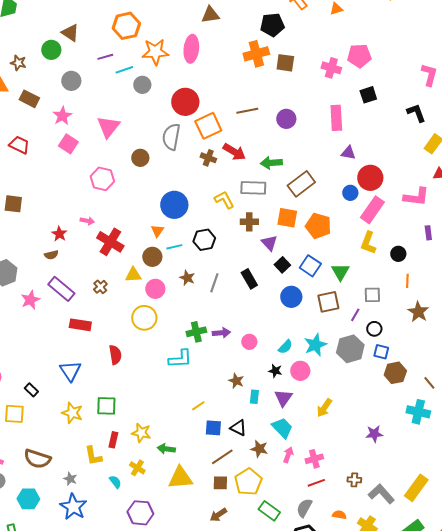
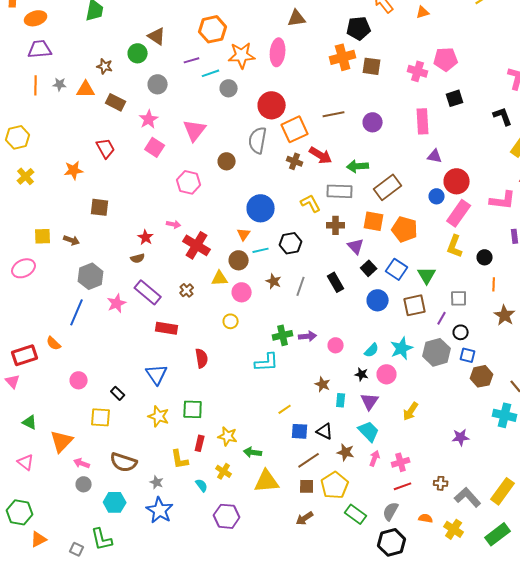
red trapezoid: (19, 145) -> (106, 148), turned 35
yellow circle: (144, 318) -> (231, 321), size x0.6

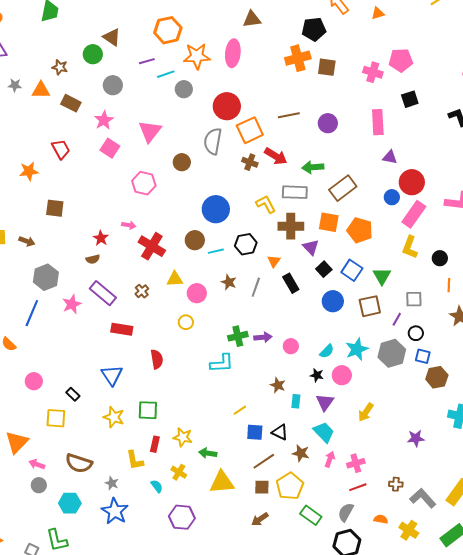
brown cross: (336, 225) -> (291, 226), size x1.4
orange triangle: (244, 234) -> (274, 261), moved
brown circle: (239, 260) -> (195, 240), moved

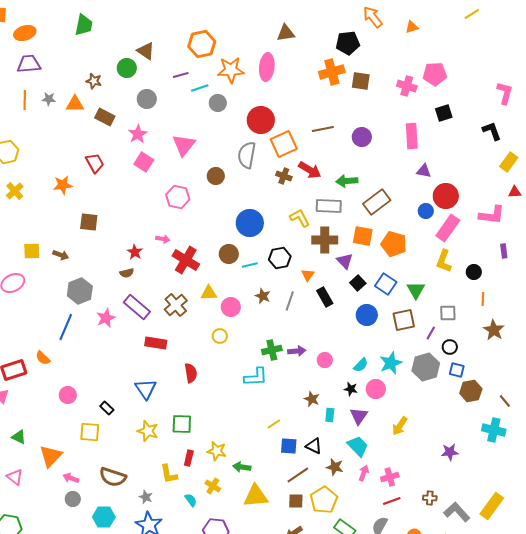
brown cross: (142, 291) -> (176, 305), size x1.6

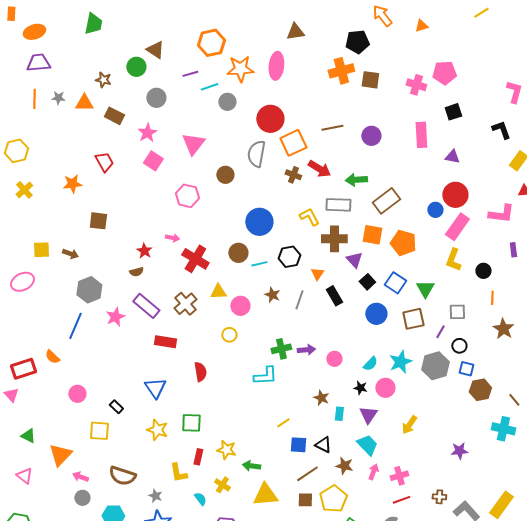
purple triangle: (424, 171) -> (452, 157), moved

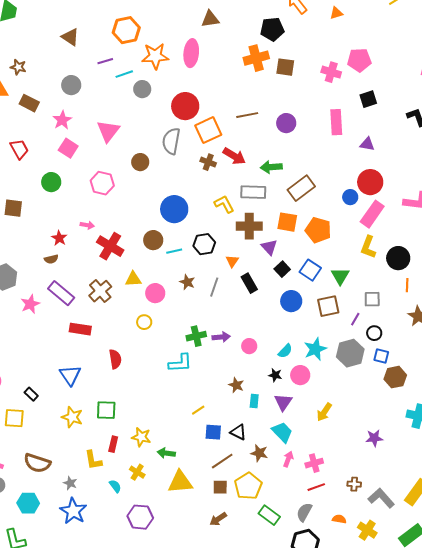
green circle: (136, 67) -> (51, 182), moved
black circle: (483, 271) -> (398, 258), size x1.5

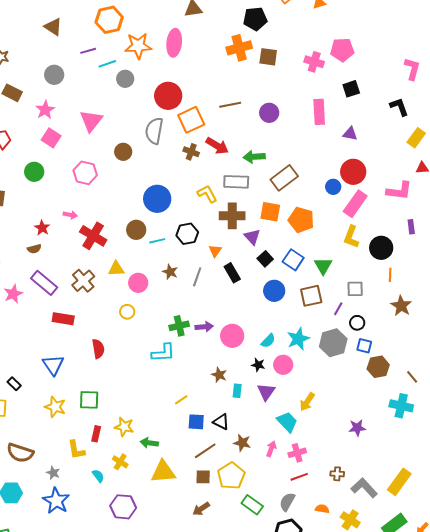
pink circle: (249, 346) -> (232, 336), size x1.5
cyan trapezoid: (282, 432) -> (287, 422), moved

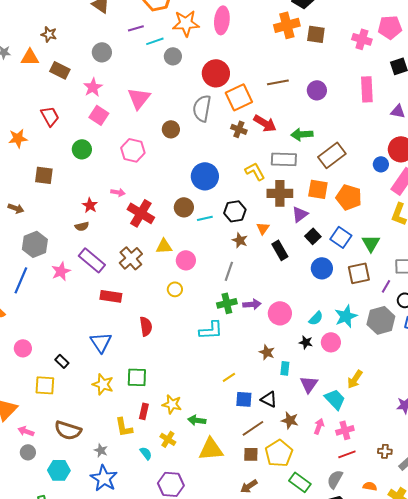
purple triangle: (252, 237) -> (300, 214), turned 36
brown star: (170, 272) -> (240, 240), moved
gray line: (197, 277) -> (229, 271), moved
purple triangle: (266, 392) -> (309, 384), moved

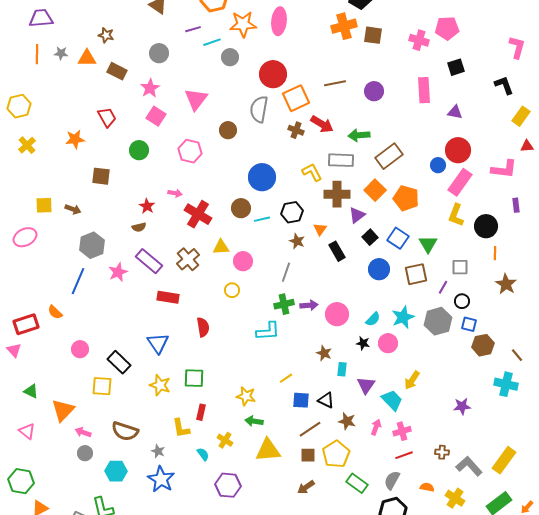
orange square: (318, 189) -> (375, 190), turned 35
black rectangle: (62, 361) -> (119, 362), size x1.6
yellow star: (172, 404) -> (246, 396), moved

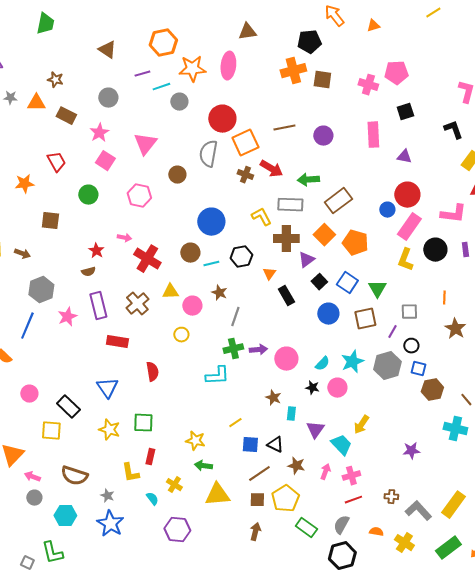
black circle: (486, 226) -> (435, 250), moved
brown star: (297, 241) -> (219, 293), moved
purple rectangle: (149, 261) -> (98, 306), turned 36
brown arrow: (306, 487) -> (255, 532), turned 138

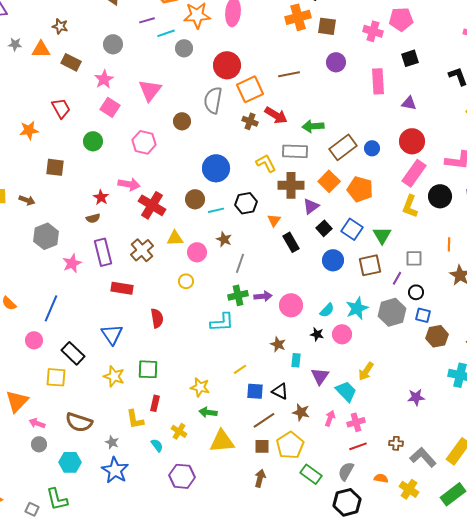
purple circle: (323, 136) -> (336, 62), moved
blue circle: (387, 210) -> (372, 148), moved
pink arrow: (124, 238) -> (129, 184), size x1.5
blue line: (27, 326) -> (51, 308), moved

